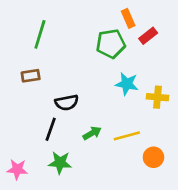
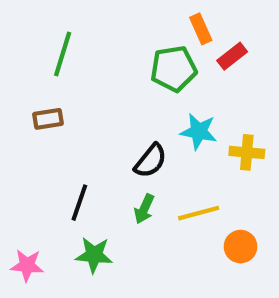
black semicircle: (67, 103) -> (151, 161), moved, turned -40
green arrow: (92, 133) -> (144, 209), turned 144

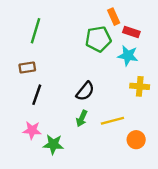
red rectangle: (232, 56) -> (131, 32), turned 56
cyan star: (199, 131) -> (128, 56), moved
black line: (79, 203) -> (37, 95), moved
pink star: (27, 265) -> (32, 130), moved

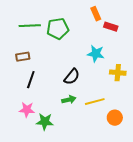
green line: (36, 31) -> (30, 26), turned 70
green pentagon: (98, 39) -> (58, 29), moved
cyan star: (128, 56) -> (96, 54), moved
green arrow: (82, 118) -> (69, 100), turned -128

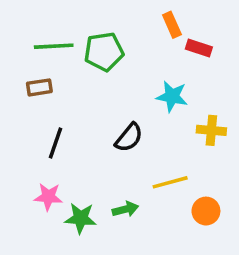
brown rectangle: (23, 57) -> (39, 87), moved
green arrow: (69, 100) -> (125, 209), moved

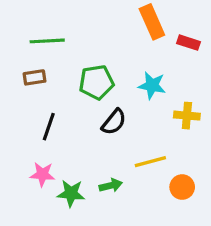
orange rectangle: (172, 25) -> (152, 22), size x1.5
red rectangle: (199, 48) -> (188, 43), moved
green pentagon: (104, 52) -> (96, 82), moved

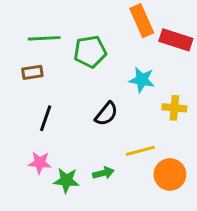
red rectangle: (188, 43) -> (176, 40), size x1.5
green pentagon: (96, 82) -> (90, 52), moved
orange circle: (182, 187) -> (170, 174), size x1.4

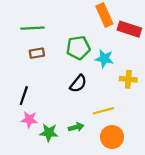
green pentagon: (90, 52) -> (78, 48), moved
brown rectangle: (32, 72) -> (37, 53), moved
black line: (46, 118) -> (24, 96), moved
orange circle: (170, 174) -> (112, 137), moved

